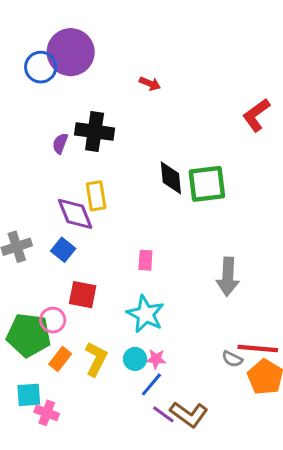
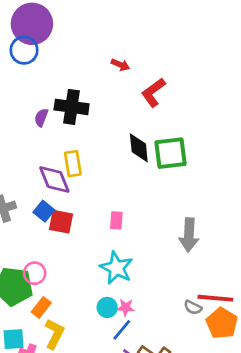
purple circle: (71, 52) -> (32, 24), moved
red L-shape: (256, 115) -> (153, 92), moved
red square: (83, 295) -> (61, 222), moved
yellow L-shape: (96, 359) -> (54, 334), moved

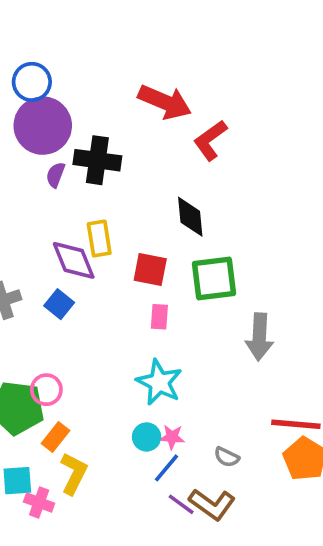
purple circle: (32, 24) -> (43, 126), moved
red arrow: (120, 65) -> (165, 102), size x2.0
green square: (170, 153) -> (214, 279), moved
red square: (61, 222) -> (150, 269), moved
gray semicircle: (193, 307) -> (227, 457), moved

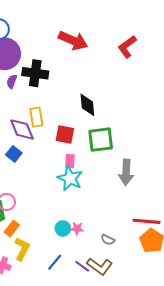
red L-shape: (210, 140) -> (127, 47), moved
cyan star: (159, 382) -> (70, 178), moved
blue line: (167, 468) -> (55, 262), moved

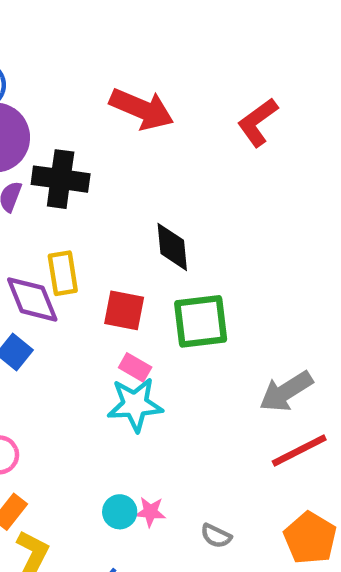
pink rectangle: (70, 161) -> (135, 367), turned -64
gray arrow: (126, 172) -> (286, 391), moved, turned 55
cyan star: (70, 178) -> (135, 405), turned -30
red line: (147, 221) -> (299, 451), moved, turned -32

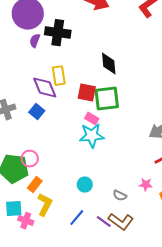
green square: (201, 321) -> (107, 99), moved
pink star: (150, 512) -> (146, 185), moved
gray semicircle: (216, 536) -> (120, 196), moved

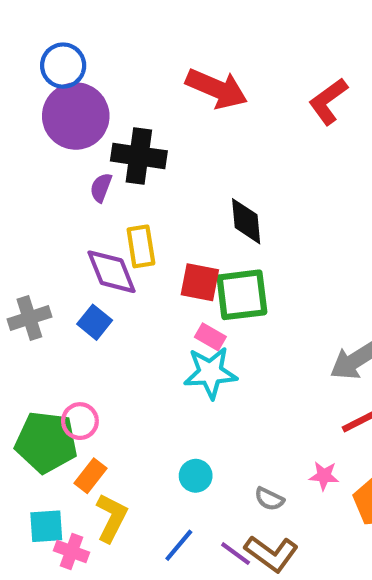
purple semicircle: (35, 41) -> (101, 188), moved

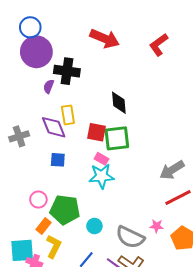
gray cross: (29, 318) -> (19, 136), moved
blue square: (95, 322) -> (58, 160), moved, turned -35
green pentagon: (46, 442) -> (65, 210), moved
gray semicircle: (269, 499) -> (130, 237), size x2.0
cyan square: (46, 526) -> (22, 250), size x1.4

